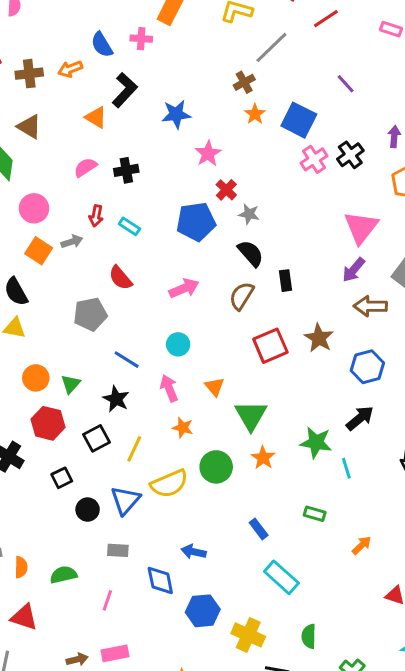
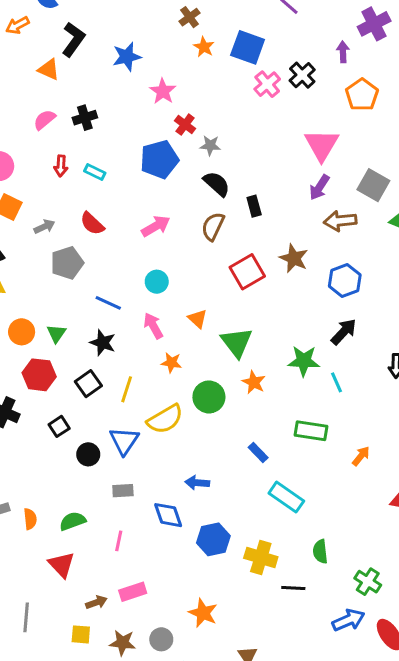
gray arrow: (72, 242) -> (44, 227), moved
green rectangle: (315, 514) -> (311, 431), size x1.5
red triangle: (24, 617) -> (62, 565), moved, turned 36

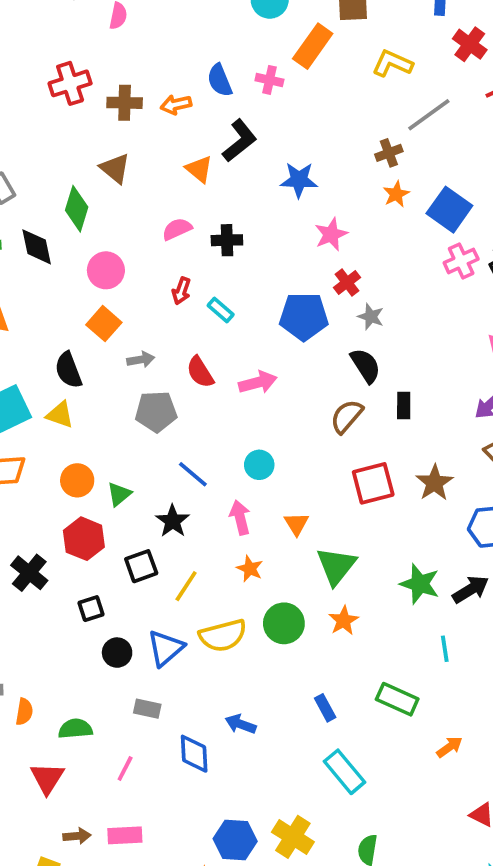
pink arrow: (156, 226) -> (258, 382), moved
green star: (304, 361) -> (420, 584), moved
blue hexagon: (213, 539) -> (235, 840), moved

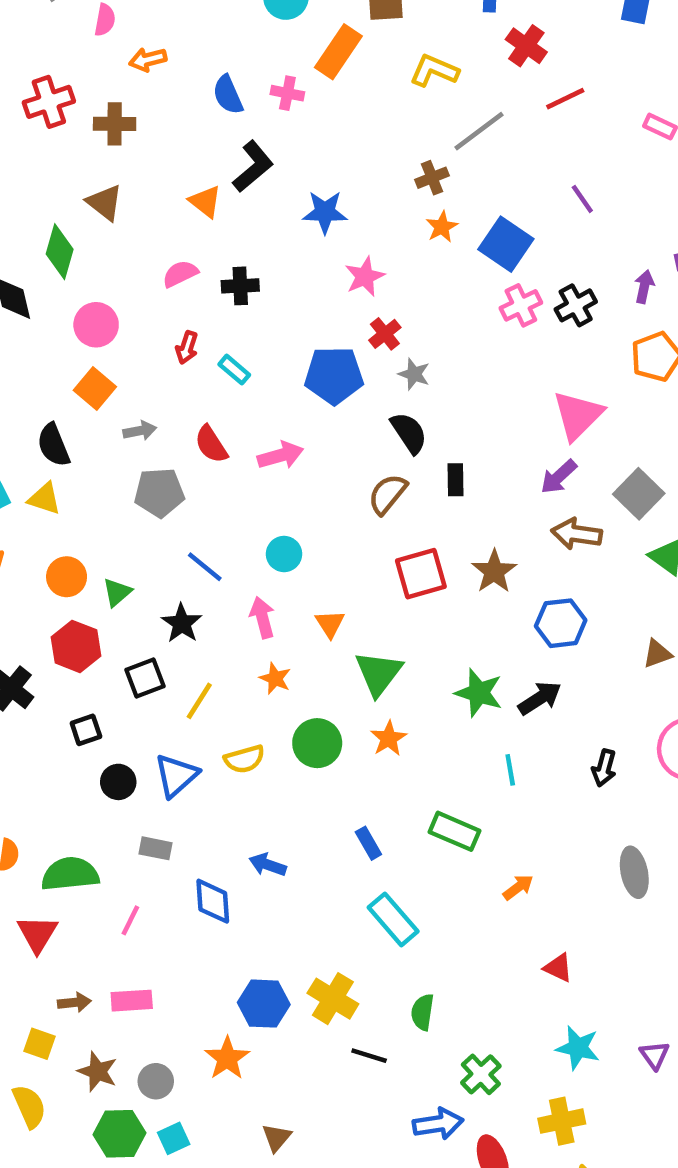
orange arrow: (176, 105) -> (148, 60), moved
yellow semicircle: (223, 635) -> (244, 759), size x0.7
green semicircle: (75, 729) -> (70, 874), size x1.4

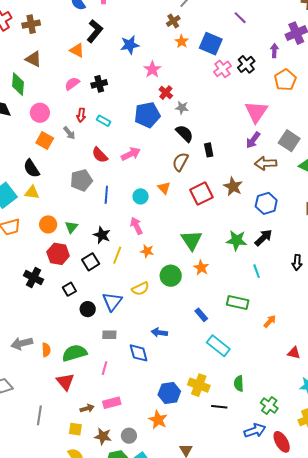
gray arrow: (140, 431) -> (69, 133), moved, turned 72
blue line: (205, 567) -> (106, 195), moved, turned 66
orange triangle: (330, 624) -> (164, 188), moved
yellow line: (199, 701) -> (117, 255), moved

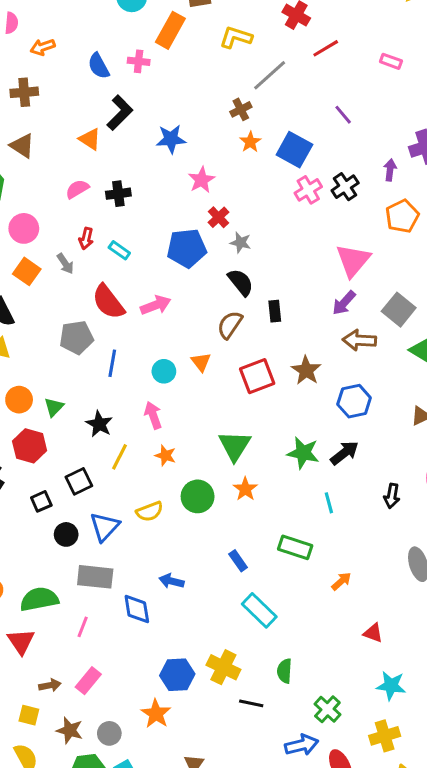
red semicircle: (100, 155) -> (108, 302), size x1.4
black square: (91, 262) -> (79, 481), moved
gray rectangle: (109, 335) -> (95, 577), size x1.6
pink rectangle: (112, 403) -> (88, 681), turned -42

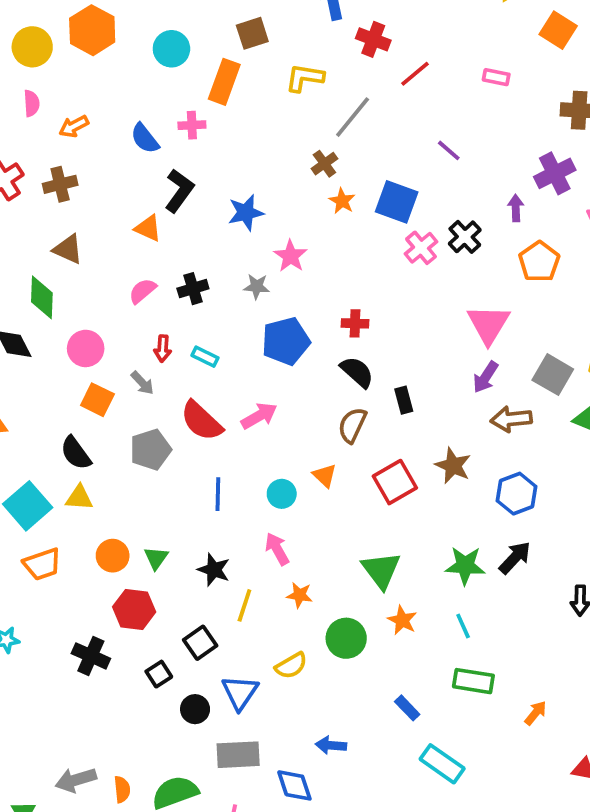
red cross: (218, 217) -> (355, 323), moved, turned -35
gray star: (241, 243) -> (257, 286), moved
gray pentagon: (76, 337) -> (150, 450), moved
cyan line: (329, 503) -> (463, 626), moved

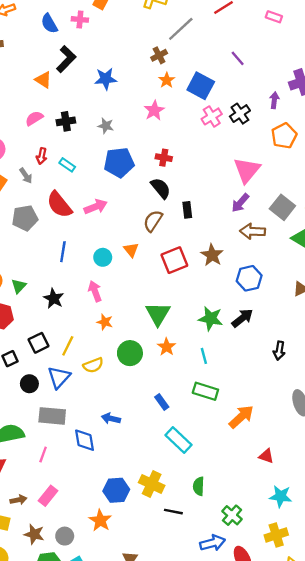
pink star: (290, 256) -> (154, 110), moved
yellow line: (244, 605) -> (68, 346), moved
orange arrow: (536, 713) -> (241, 417), size x1.6

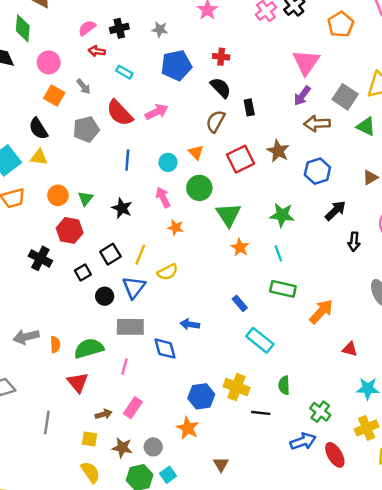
red arrow: (42, 156) -> (97, 51), moved, turned 91
black arrow: (242, 318) -> (335, 211), moved
green circle: (130, 353) -> (199, 188), moved

